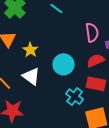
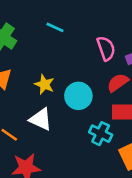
yellow star: (30, 50) -> (44, 84), moved

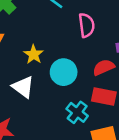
pink semicircle: (106, 48) -> (87, 25), moved

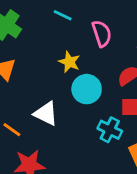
yellow star: (34, 54) -> (69, 62), moved

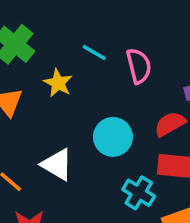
cyan line: (63, 15) -> (94, 52), moved
yellow star: (69, 62) -> (58, 83), moved

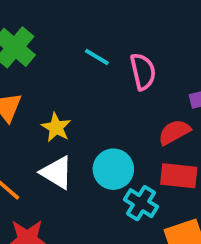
yellow star: (58, 83) -> (56, 127), moved
cyan circle: (113, 137) -> (113, 169), moved

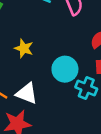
white triangle: (57, 173) -> (27, 93), moved

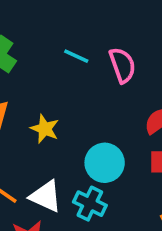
cyan cross: (86, 88) -> (90, 204), moved

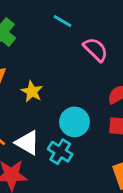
cyan line: (76, 56) -> (63, 21), moved
pink semicircle: (122, 65) -> (96, 50), turned -32

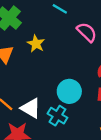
yellow star: (32, 92) -> (36, 44), moved

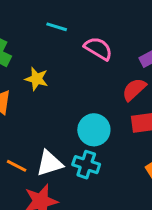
white triangle: (31, 108) -> (50, 163), turned -35

